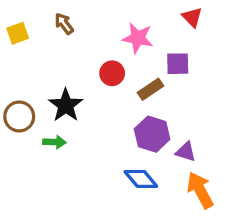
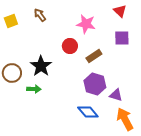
purple square: (178, 64) -> (122, 38), moved

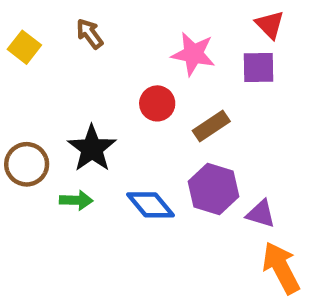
yellow square: (11, 21) -> (24, 47), turned -32
purple square: (122, 38) -> (259, 67), moved
blue diamond: (88, 112) -> (150, 205), moved

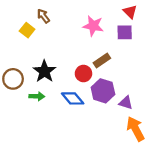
yellow square: (24, 47) -> (27, 30), moved
red circle: (157, 103) -> (83, 74), moved

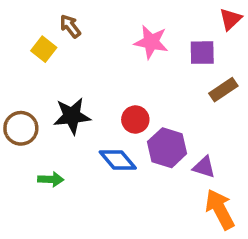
red triangle: (130, 12) -> (230, 19), moved, turned 32
brown rectangle: (102, 60) -> (223, 90), moved
black star: (44, 71) -> (72, 116), turned 30
green arrow: (37, 96) -> (51, 179), moved

